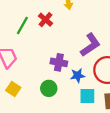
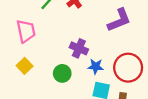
purple L-shape: (90, 45) -> (119, 20), moved

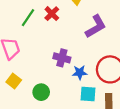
green circle: (62, 73) -> (41, 92), moved

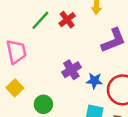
purple cross: (62, 58) -> (71, 70), turned 35
blue star: (80, 73) -> (94, 81), moved

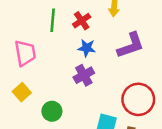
green line: (40, 20) -> (53, 20), turned -40
blue star: (94, 81) -> (87, 48), moved

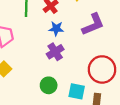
green circle: (52, 111) -> (49, 85), moved

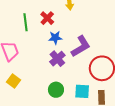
purple L-shape: (93, 24) -> (81, 46), moved

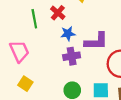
purple L-shape: (81, 46) -> (96, 41), turned 35
purple cross: (57, 59) -> (72, 56), turned 35

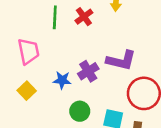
blue star: (68, 34) -> (62, 80), moved
purple cross: (72, 56) -> (88, 71), turned -35

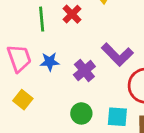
purple L-shape: (121, 60) -> (117, 55), turned 40
blue star: (62, 80) -> (50, 62), moved

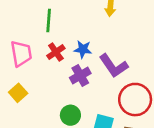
red cross: (72, 14) -> (56, 52), moved
blue star: (50, 62) -> (83, 49), moved

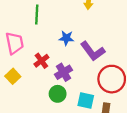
red cross: (56, 52) -> (41, 61), moved
purple cross: (80, 76) -> (63, 72), moved

